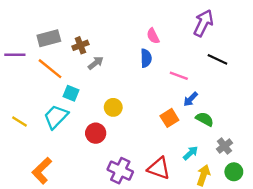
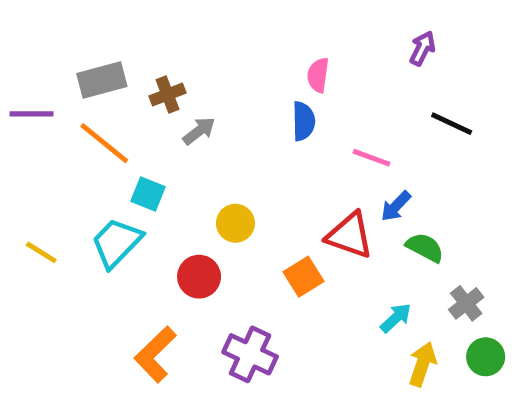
purple arrow: (203, 23) -> (422, 48), size x0.6
pink semicircle: (153, 36) -> (318, 75), turned 35
orange square: (169, 118) -> (303, 277), moved
red triangle: (159, 168) -> (350, 235), moved
orange L-shape: (42, 171) -> (155, 354), moved

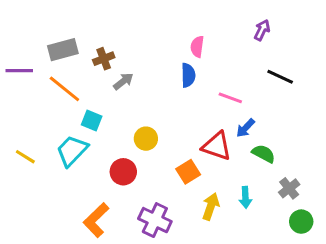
cyan arrow: (396, 318) -> (245, 197), turned 130
yellow arrow: (422, 364) -> (211, 206), moved

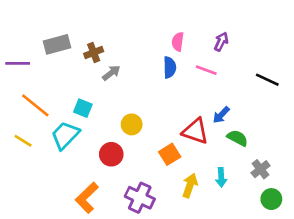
purple arrow: (262, 30) -> (221, 42), moved
black line: (280, 77) -> (267, 80), moved
orange line: (64, 89) -> (35, 105), moved
pink line: (230, 98) -> (206, 70), moved

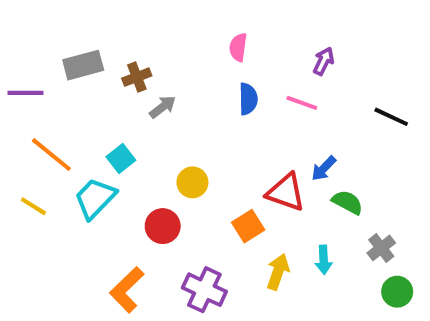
pink semicircle: (178, 42) -> (238, 47), moved
cyan square: (83, 108) -> (121, 159), turned 30

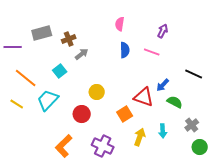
black line: (391, 117) -> (194, 74), moved
cyan square: (121, 159) -> (60, 71), moved

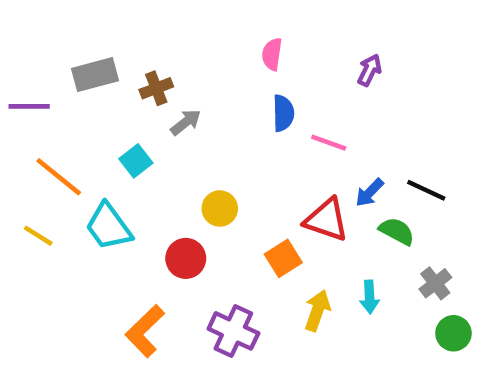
pink line: (152, 52) -> (329, 143), moved
black line: (194, 74) -> (426, 190), moved
cyan trapezoid: (48, 100) -> (109, 227), turned -80

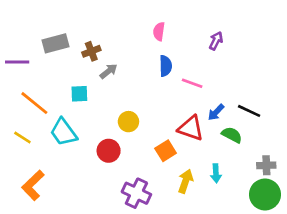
cyan square: (136, 161) -> (79, 94), turned 36
gray cross: (435, 283) -> (266, 165), moved, turned 36
orange L-shape: (145, 331) -> (33, 185), moved
green circle: (453, 333) -> (265, 194), size x1.5

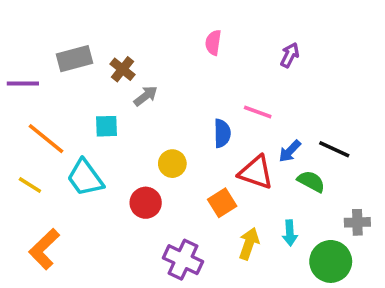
brown cross: (91, 51) -> (122, 69), turned -30
blue semicircle: (166, 66) -> (222, 133), moved
green circle: (265, 194) -> (331, 261), moved

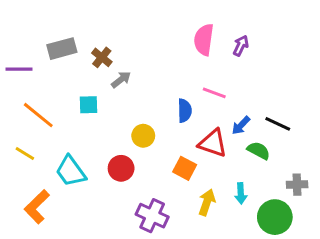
pink semicircle: (213, 43) -> (204, 40), moved, size x1.5
cyan trapezoid: (85, 178) -> (71, 171), moved
orange square: (222, 203) -> (185, 168), turned -30

